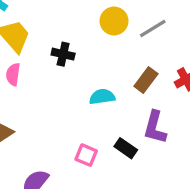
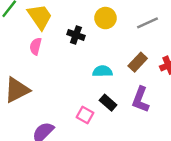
yellow circle: (114, 21) -> (105, 18), moved
black rectangle: (126, 148) -> (108, 103), moved

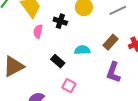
pink semicircle: (36, 46) -> (38, 31), moved
black rectangle: (108, 103) -> (58, 61), moved

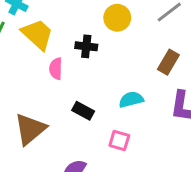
cyan semicircle: (82, 50) -> (131, 100), moved
black rectangle: (58, 61) -> (83, 111), moved

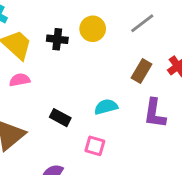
black cross: (86, 46) -> (57, 39), moved
pink semicircle: (56, 69) -> (20, 80), moved, turned 78

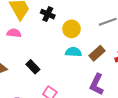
yellow circle: (93, 29) -> (72, 29), moved
cyan semicircle: (106, 107) -> (73, 52), moved

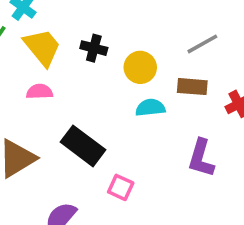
brown rectangle: (97, 53) -> (192, 87), moved, turned 56
black rectangle: (33, 67) -> (83, 146), size x1.6

